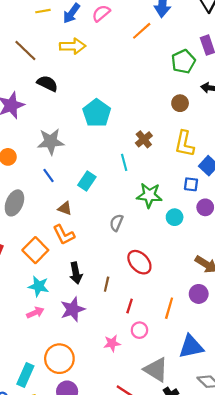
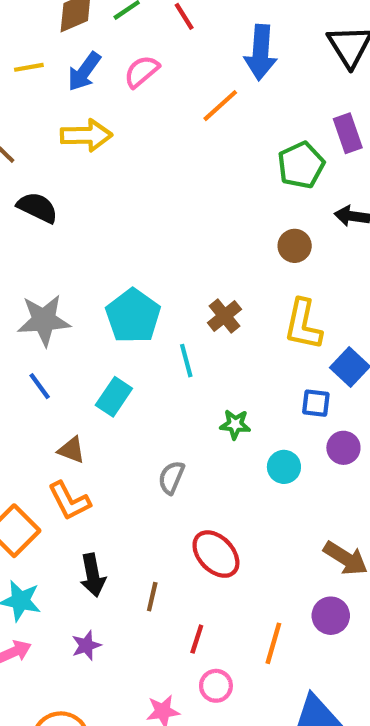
cyan pentagon: (97, 113) -> (133, 316), moved
green star: (149, 195) -> (235, 424), size x0.6
purple star: (73, 309) -> (86, 645), size x0.6

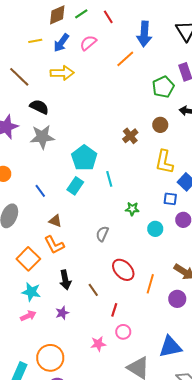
brown cross: (224, 316) -> (130, 136), moved
gray star: (44, 320) -> (42, 137), moved
cyan rectangle: (114, 397) -> (75, 186), moved
brown line: (152, 597) -> (93, 290), turned -48
orange line: (273, 643) -> (150, 284), moved

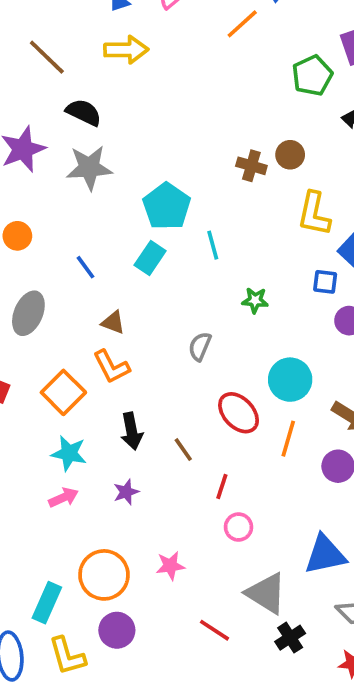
brown circle: (160, 125) -> (290, 155), moved
brown cross: (130, 136) -> (251, 166), turned -35
cyan circle: (155, 229) -> (290, 380), moved, size x1.5
pink star: (98, 344) -> (170, 566), moved

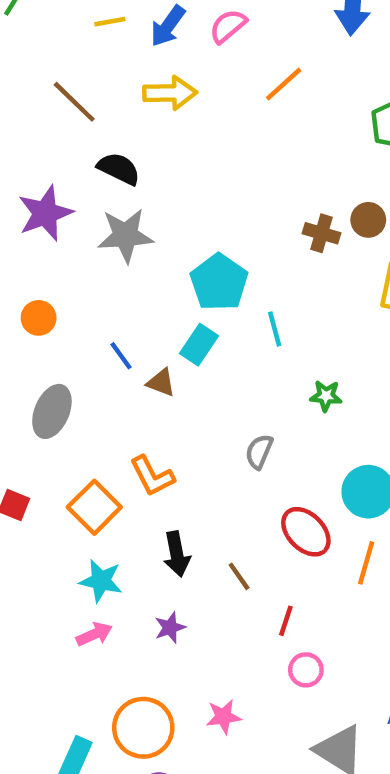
orange line: (242, 24) -> (284, 84), moved
brown triangle: (113, 322) -> (161, 383), moved

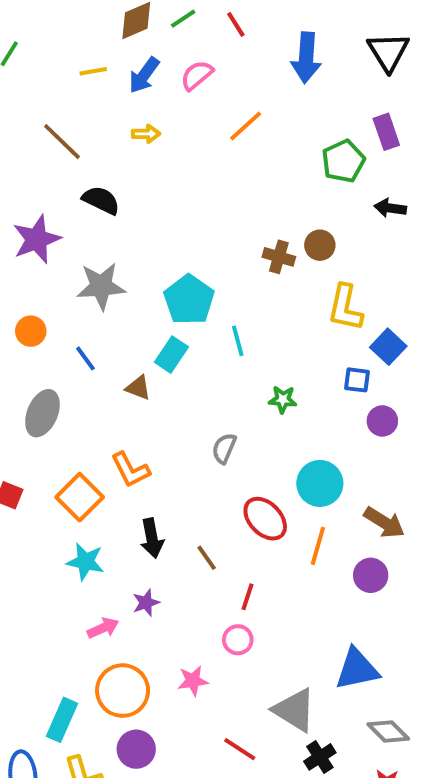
yellow arrow: (170, 93) -> (146, 134), size x0.6
gray star: (125, 235) -> (101, 286), moved
blue line: (121, 356) -> (85, 358), moved
pink arrow: (94, 634) -> (103, 628), moved
pink circle: (306, 670) -> (238, 640), moved

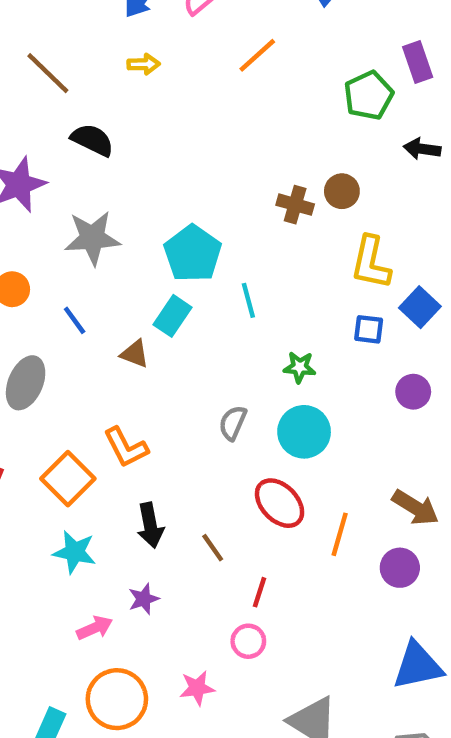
blue square: (357, 380) -> (369, 329), moved
cyan circle: (320, 483) -> (304, 432), moved
blue triangle: (357, 669) -> (418, 666), moved

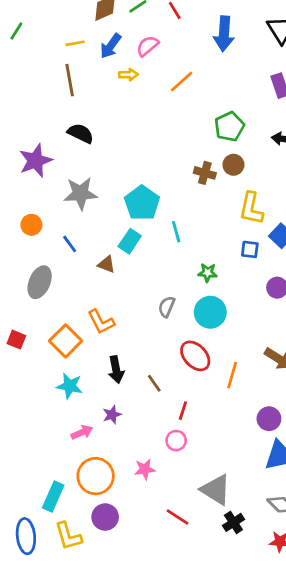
yellow arrow: (144, 64) -> (128, 75), moved
brown line: (48, 73) -> (70, 80), moved, turned 36
green pentagon: (369, 95) -> (229, 127), moved
purple circle: (400, 568) -> (269, 419), moved

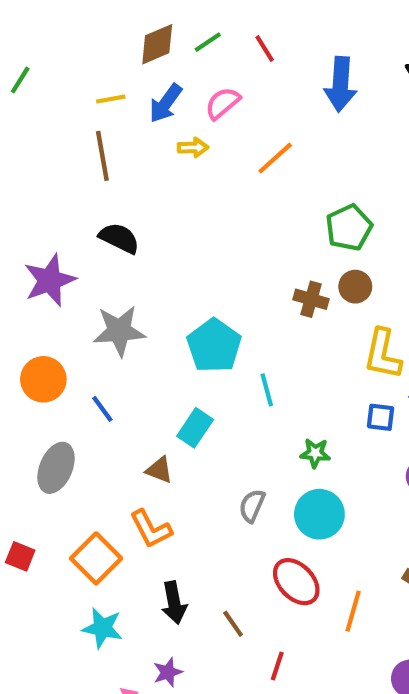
orange circle: (31, 225) -> (43, 379), size x1.4
cyan rectangle: (130, 241) -> (195, 428), moved
brown triangle: (106, 264) -> (159, 470), moved

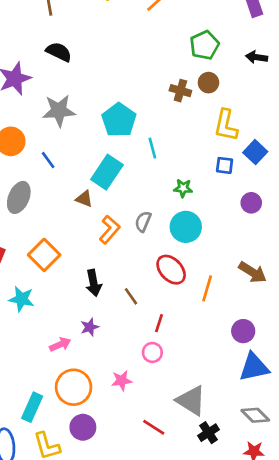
cyan rectangle: (195, 428) -> (107, 172), size x1.4
orange L-shape: (151, 529) -> (110, 230), moved, turned -112
cyan star: (102, 628) -> (21, 299), moved

